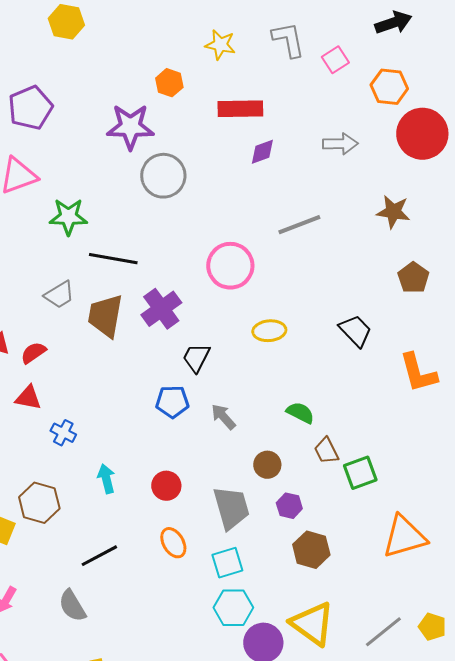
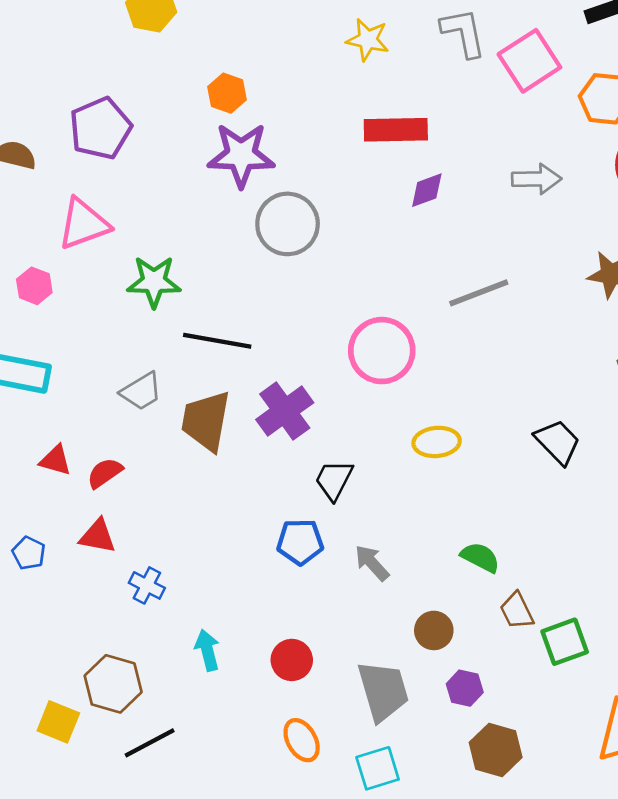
pink square: (335, 60) -> (529, 61), size x1.6
orange hexagon: (169, 83) -> (227, 93), moved
black line: (99, 556) -> (150, 743), moved

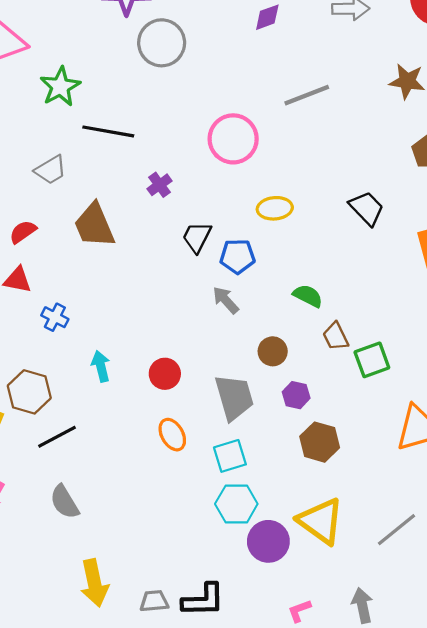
green star: (154, 282) -> (60, 87), turned -30
purple cross: (285, 411) -> (159, 185), size x0.6
brown trapezoid: (206, 421) -> (94, 225), moved, turned -33
blue pentagon: (300, 542) -> (237, 256), moved

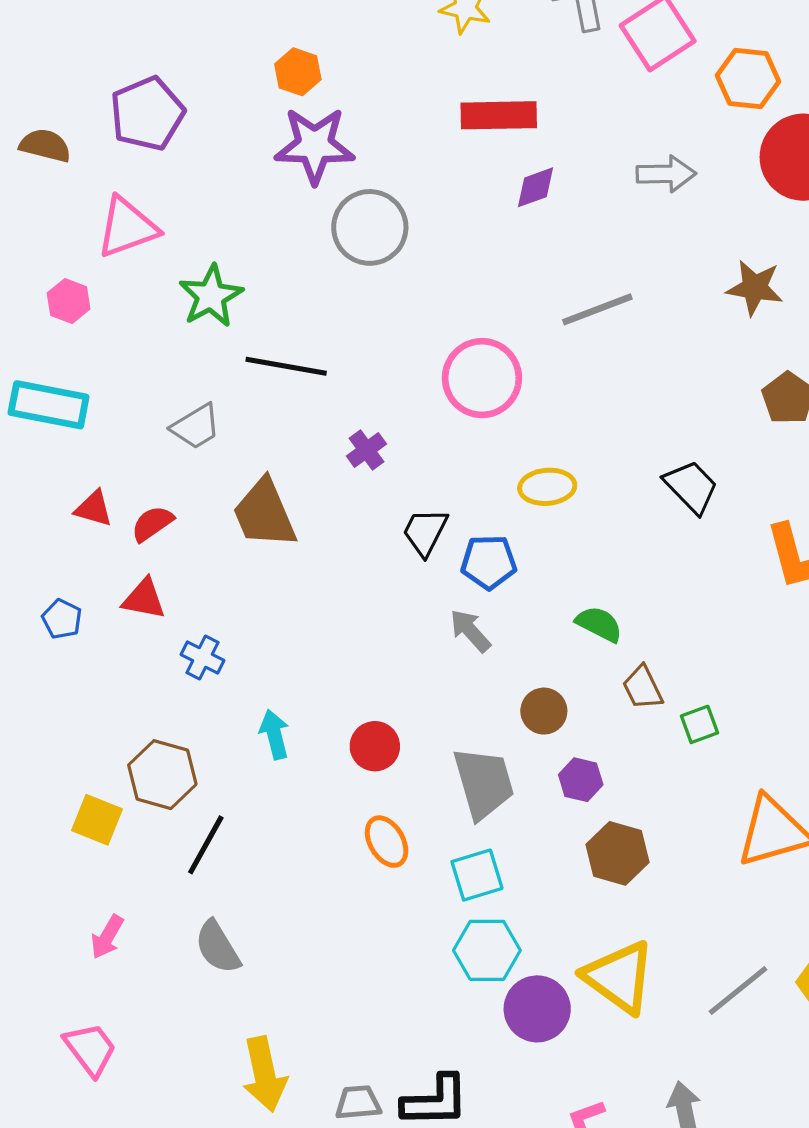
green square: (372, 360) -> (699, 724), size x0.7
black line: (57, 437) -> (206, 845), turned -33

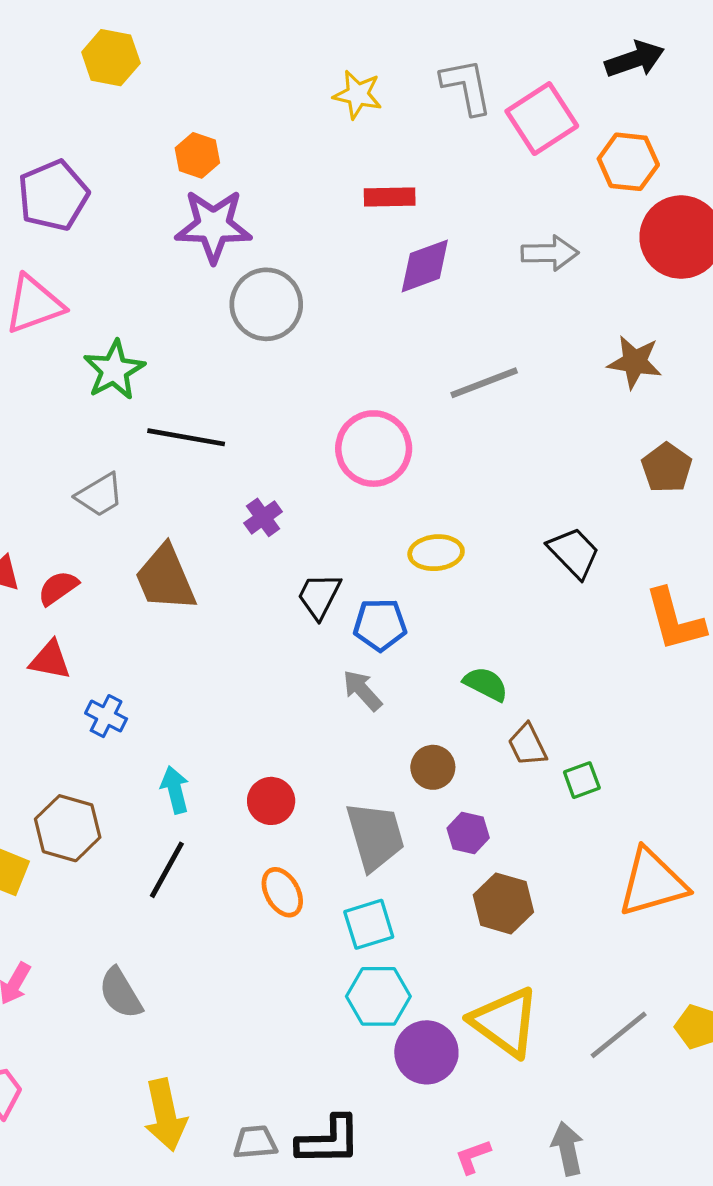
red rectangle: (499, 115) -> (390, 197), size x0.7
purple diamond: (535, 187) -> (425, 266), size x1.4
black line: (206, 845) -> (167, 870), moved

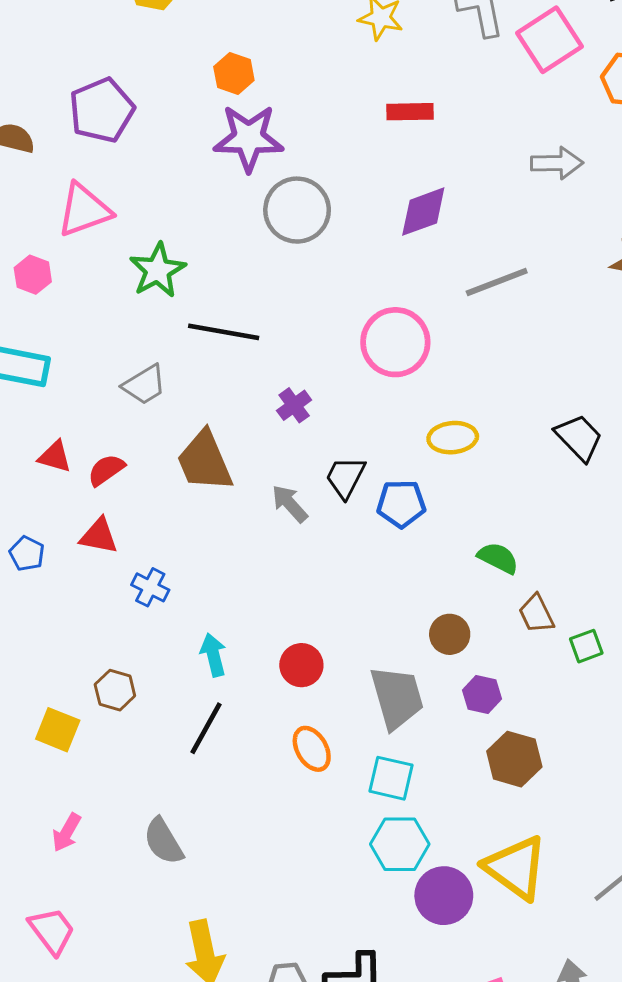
purple diamond: (425, 266) -> (423, 212), moved
gray arrow: (362, 690) -> (290, 504), moved
brown hexagon: (68, 828) -> (115, 690), size x0.7
cyan square: (369, 924) -> (391, 778), turned 30

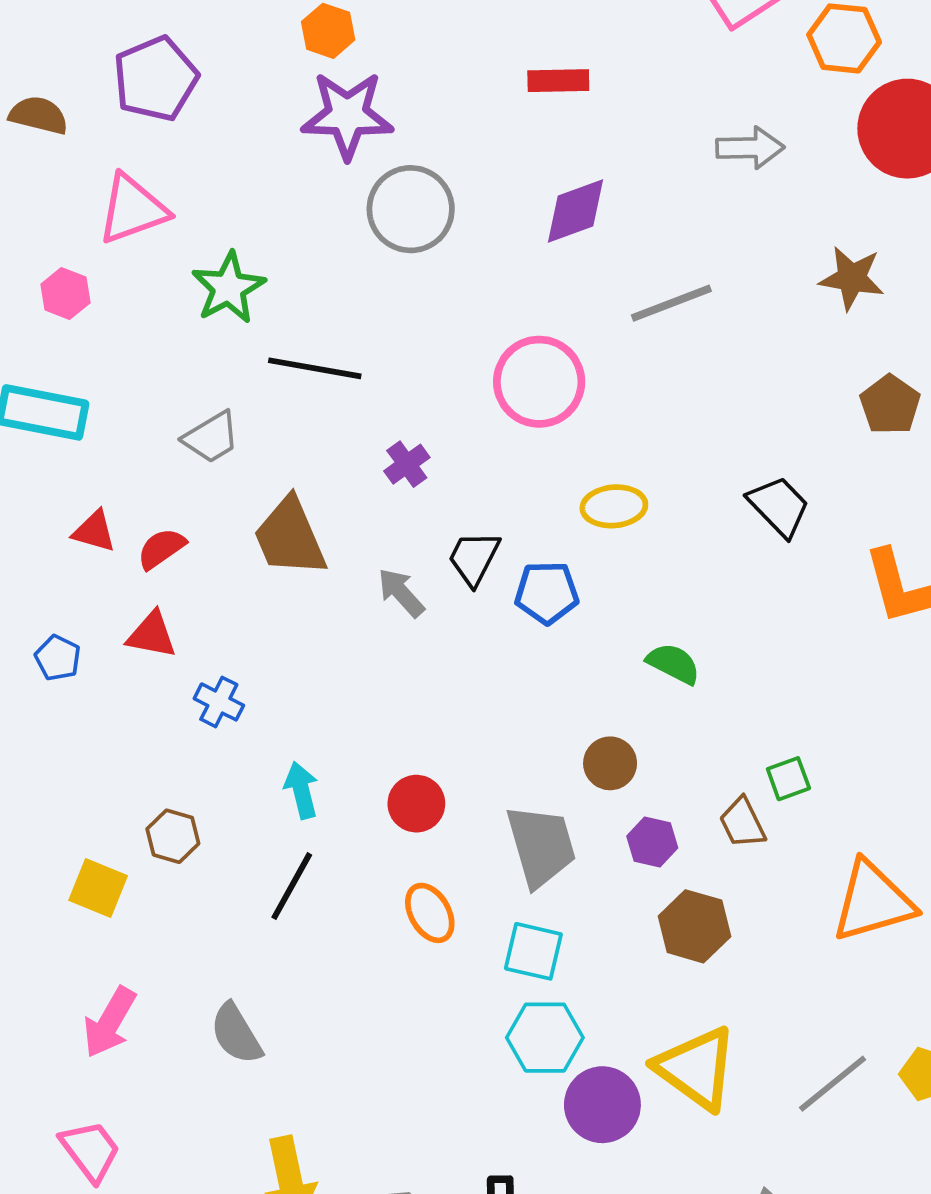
brown trapezoid: (536, 614) -> (742, 823), moved
pink arrow: (67, 832) -> (110, 1022), size x1.4

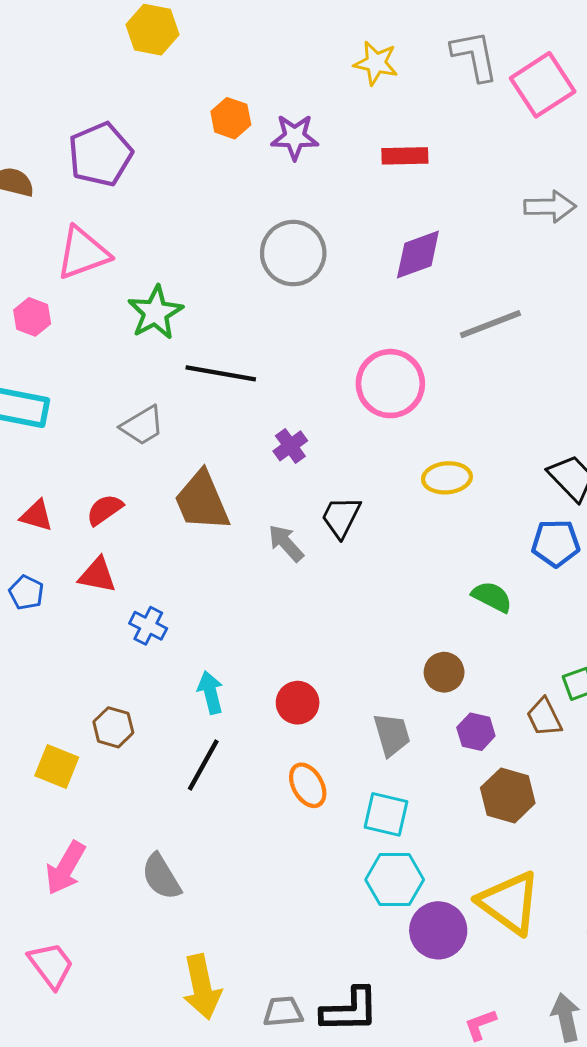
purple star: (347, 115) -> (295, 137), moved, size x0.7
red triangle: (94, 531) -> (36, 516), moved
blue pentagon: (547, 593) -> (556, 543), moved
gray trapezoid: (541, 846) -> (392, 735), size x0.7

